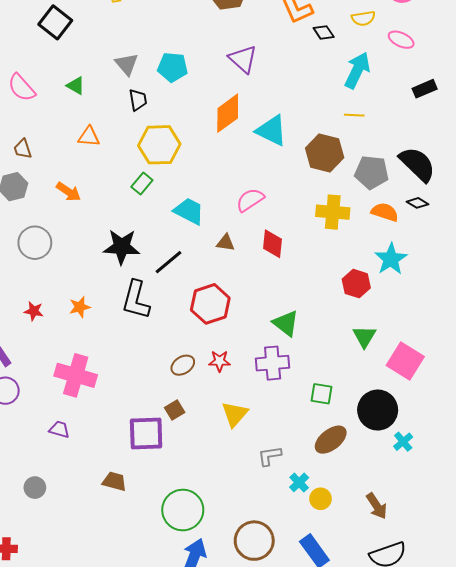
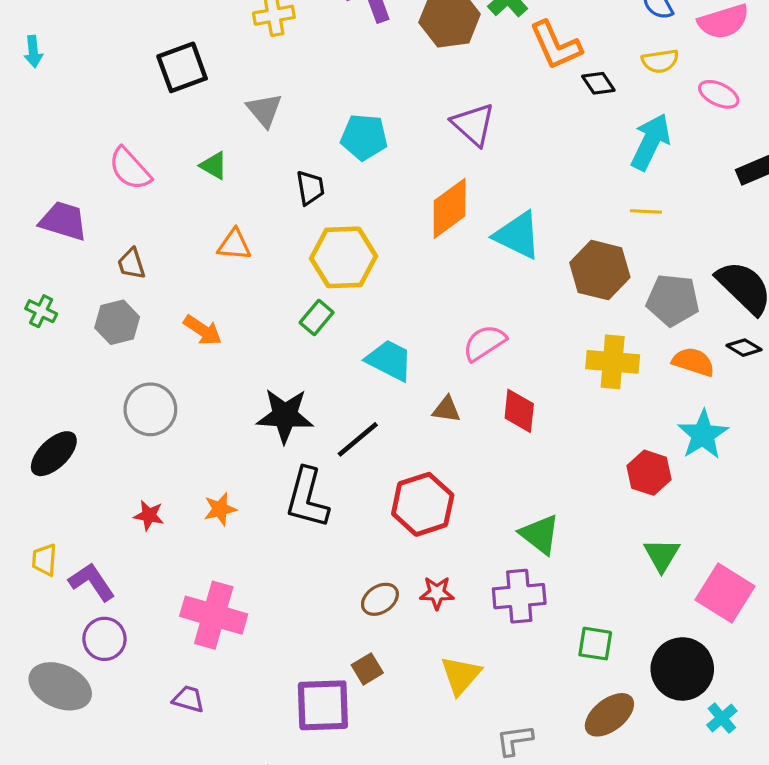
black square: (55, 22) -> (182, 67), turned 32
gray triangle: (127, 64) -> (264, 110), moved

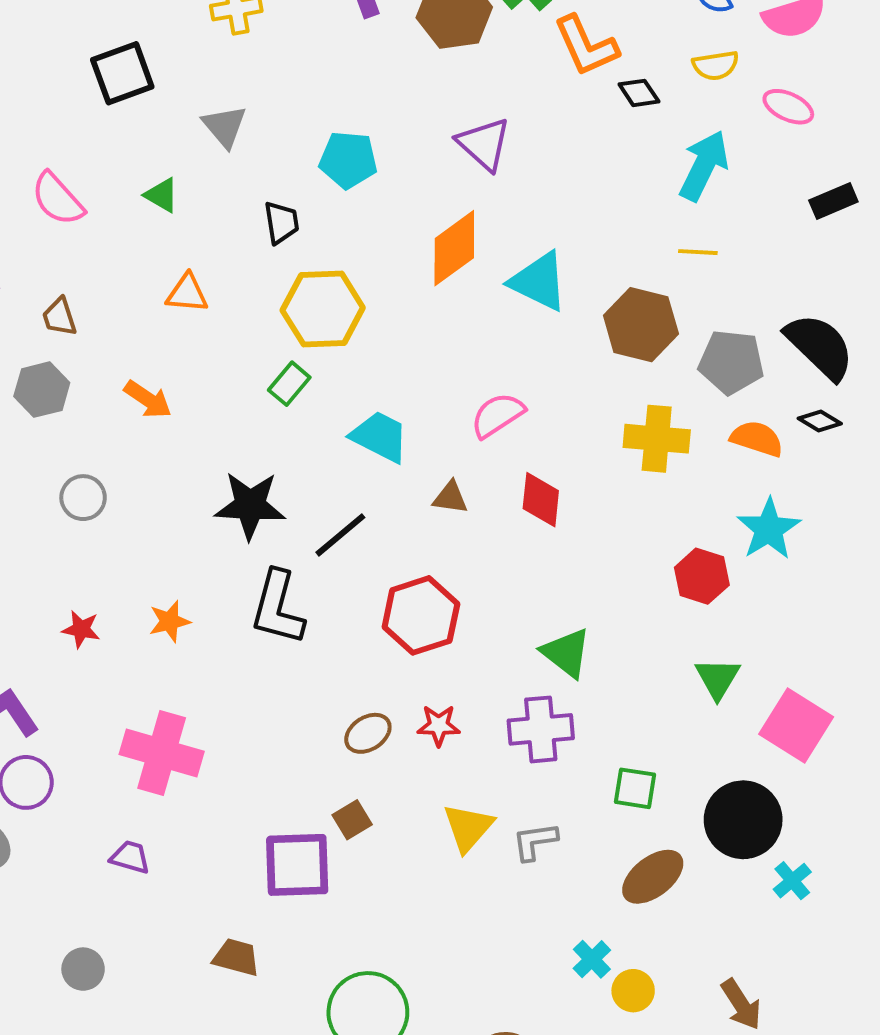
gray circle: (150, 409) -> (83, 498), size x0.7
gray L-shape: (514, 740) -> (535, 841), moved

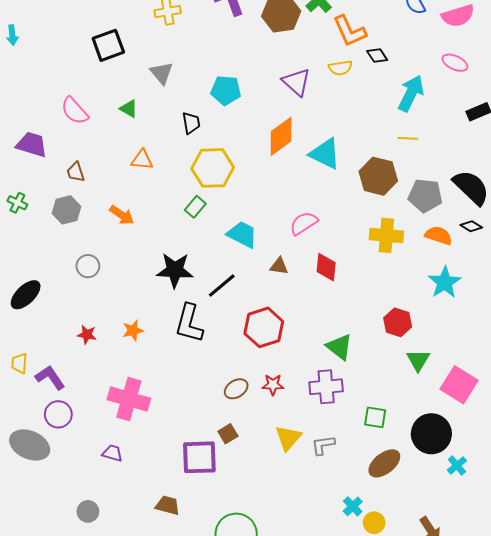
yellow semicircle: (716, 65) -> (340, 68), moved
red hexagon: (702, 576) -> (398, 322), moved

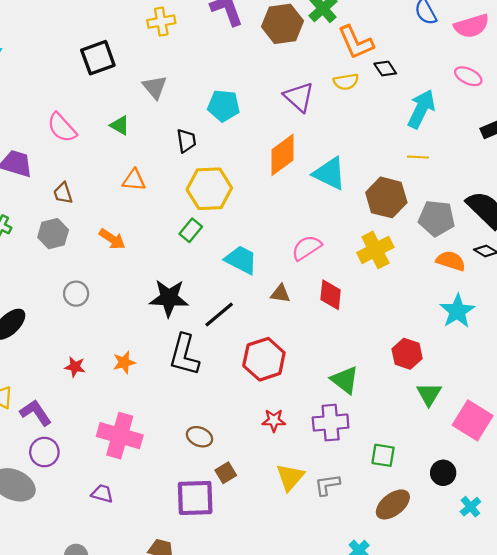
yellow cross: (386, 235) -> (375, 250), moved, turned -32
brown ellipse: (236, 389) -> (200, 437), moved, turned 55
black circle: (431, 434) -> (443, 473), size x0.6

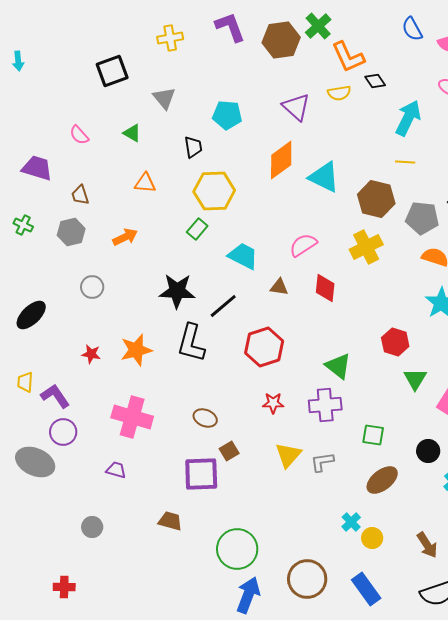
pink semicircle: (62, 128) -> (79, 135), size x0.7
orange arrow: (112, 239) -> (125, 237), turned -60
orange star: (124, 362) -> (136, 350), size x1.5

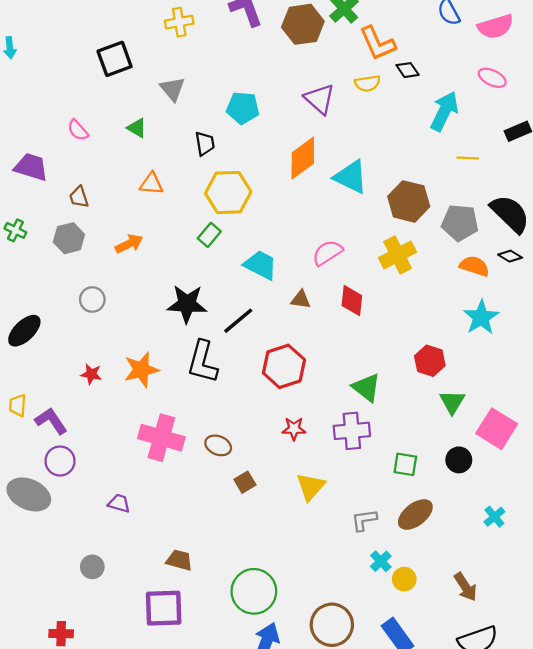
yellow line: (405, 162) -> (468, 158), moved
pink cross: (132, 417) -> (161, 438), moved
black circle: (428, 451) -> (459, 460), moved
gray L-shape: (322, 462) -> (364, 520), moved
purple square: (201, 474) -> (164, 608), moved

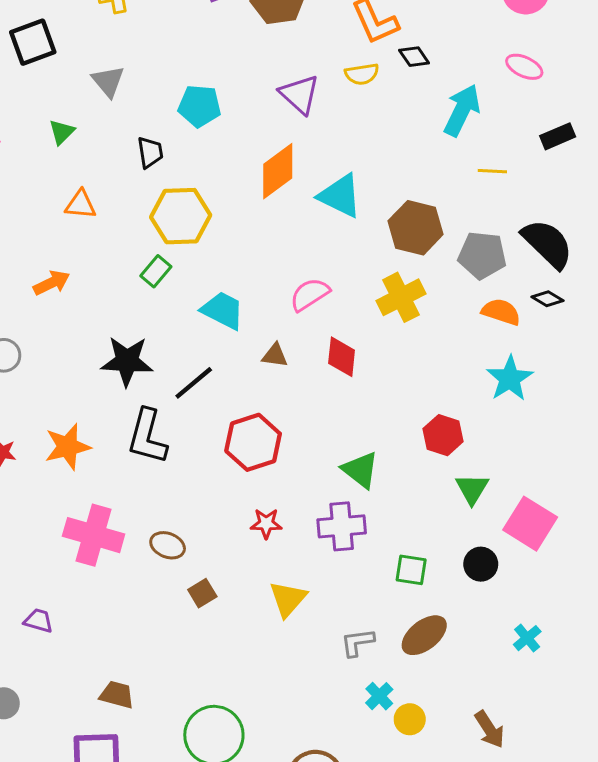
green triangle: (137, 128) -> (62, 132), turned 45

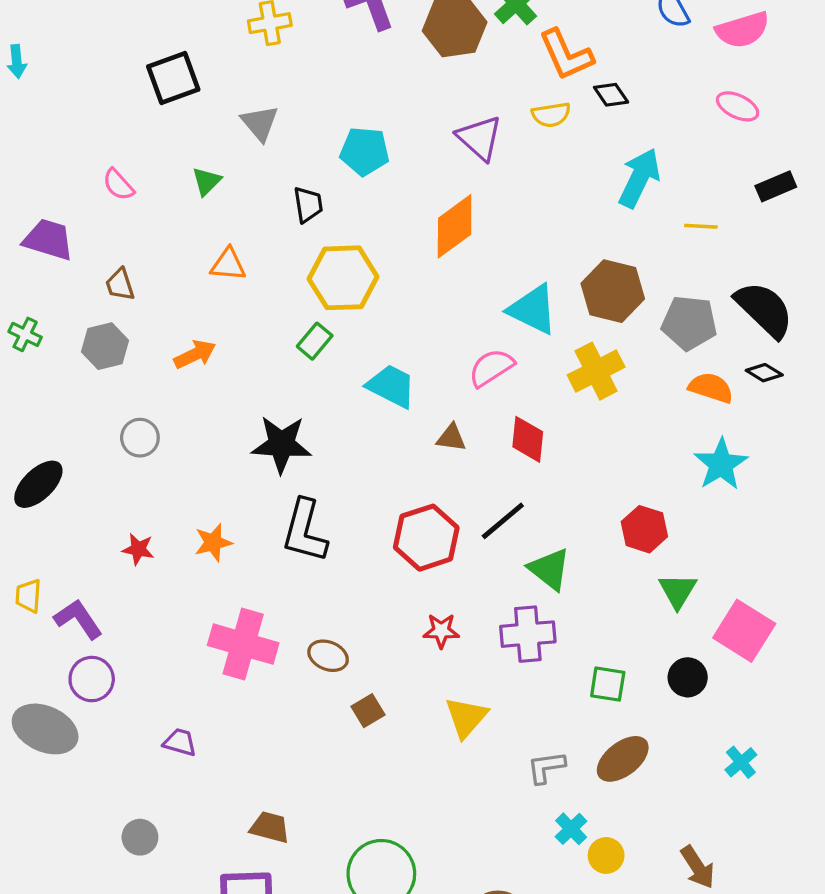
cyan arrow: (462, 110) -> (639, 178), moved
cyan triangle: (340, 196) -> (533, 309), moved
black line: (194, 383) -> (503, 521), moved
orange star: (68, 447) -> (213, 543), size x0.7

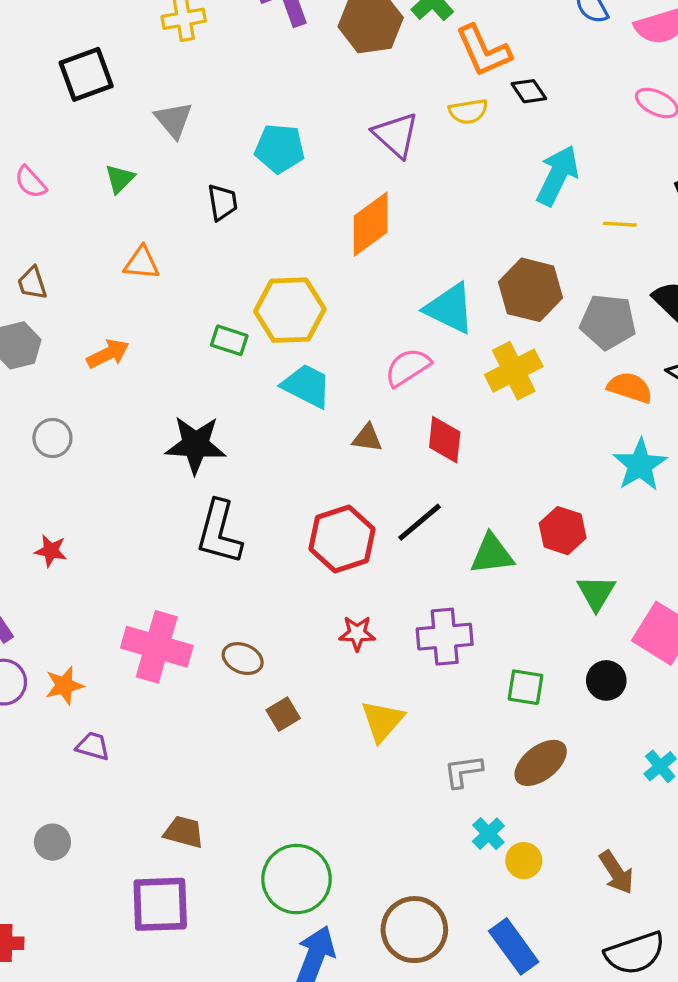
yellow hexagon: (343, 278) -> (290, 310), moved
green rectangle: (315, 341) -> (229, 340), turned 68
orange star: (213, 543) -> (64, 685), moved
green triangle: (549, 569) -> (492, 554), moved, turned -45

